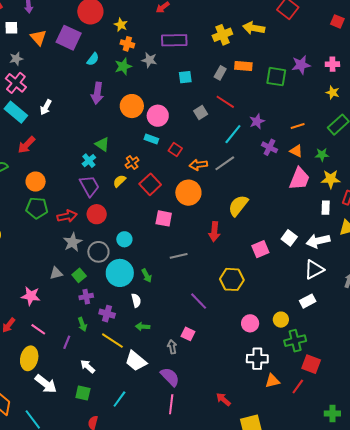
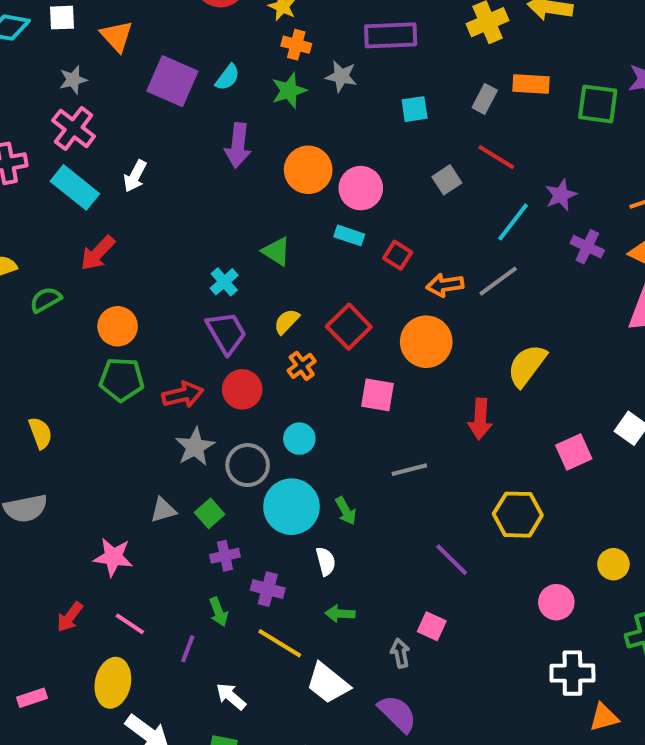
purple square: (69, 38) -> (172, 81), moved
green triangle: (102, 144) -> (276, 251), moved
orange cross: (132, 163) -> (302, 366), moved
yellow circle: (281, 320) -> (613, 564), moved

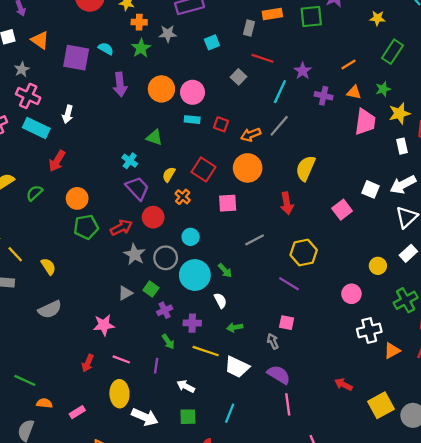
cyan semicircle: (228, 77) -> (106, 49), turned -84
yellow hexagon: (518, 515) -> (304, 253), moved

